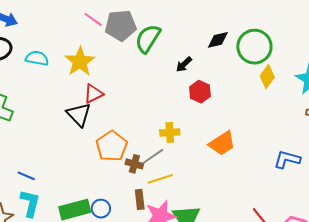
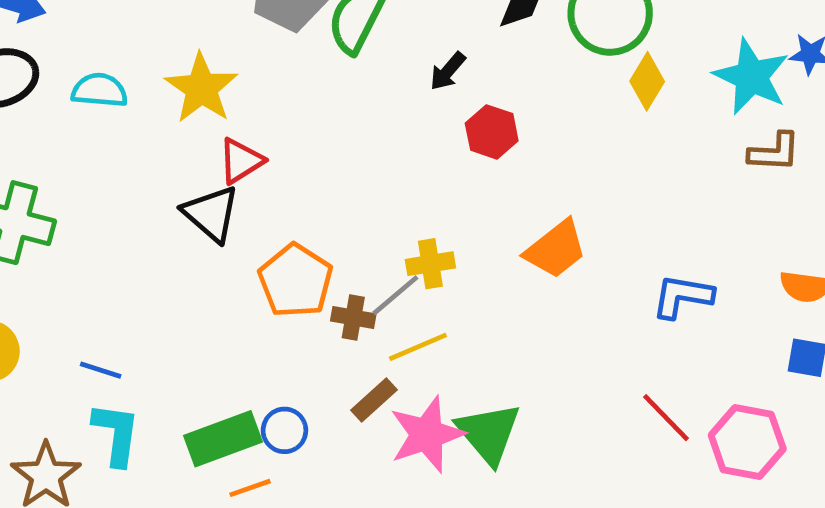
yellow cross: (170, 132) -> (430, 264), moved
blue L-shape: (287, 159) -> (682, 296), moved
brown rectangle: (140, 199) -> (374, 400), turned 60

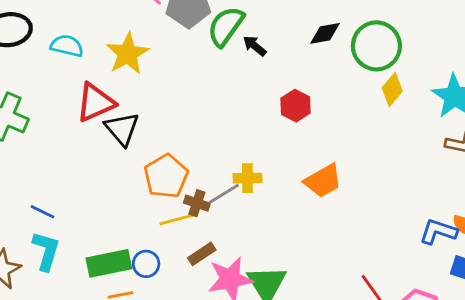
black arrow: (448, 71) -> (255, 46), moved, turned 80
red triangle: (241, 161) -> (95, 103), moved, size x1.4
blue L-shape: (682, 296) -> (438, 232), moved
yellow line: (418, 347) -> (178, 219), moved

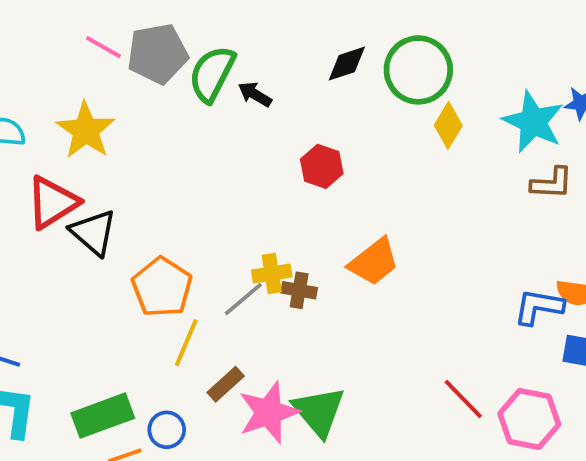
brown cross: (197, 203) -> (299, 290), moved
yellow line: (178, 219) -> (186, 343), turned -44
blue circle: (146, 264) -> (167, 430), moved

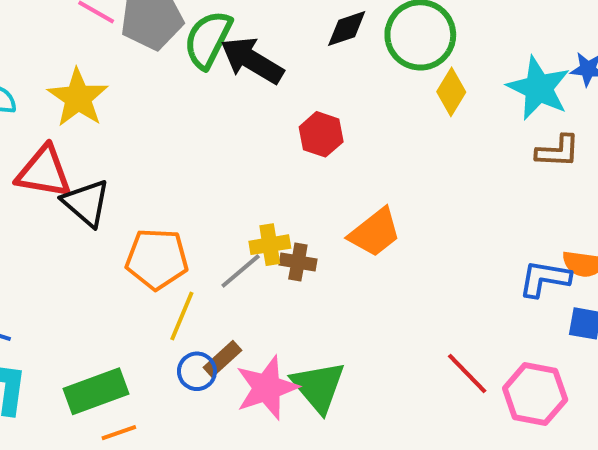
black arrow: (255, 94) -> (252, 60), size x1.8
red triangle: (52, 202) -> (44, 172), turned 42
orange pentagon: (162, 287) -> (157, 259), turned -30
blue circle: (167, 430) -> (197, 371), moved

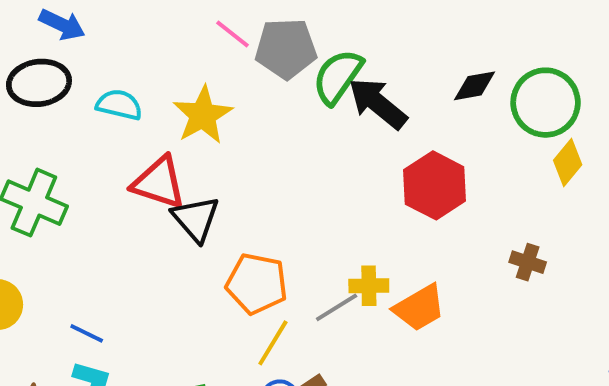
red hexagon: (321, 134) -> (435, 185), size x1.5
orange trapezoid: (375, 233) -> (419, 308), moved
brown cross: (298, 262) -> (528, 262), moved

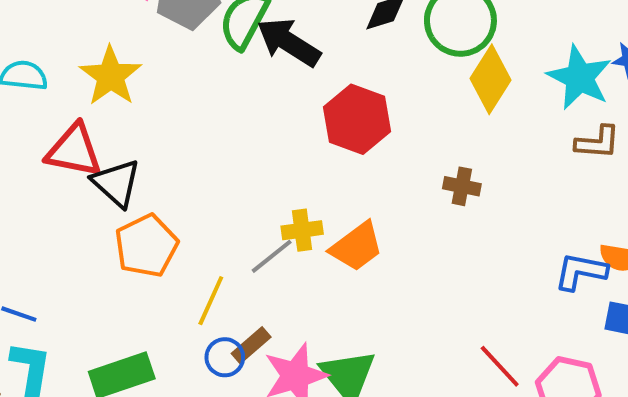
yellow diamond: (568, 163) -> (491, 79), size x1.4
orange pentagon: (257, 284) -> (146, 246), moved, turned -30

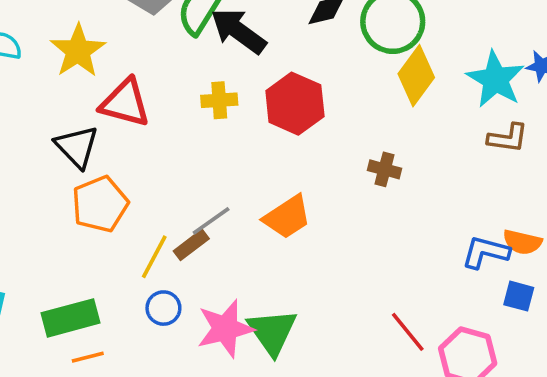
red triangle: (74, 151) -> (125, 103), moved
yellow cross: (302, 230) -> (219, 100), moved
brown rectangle: (251, 345) -> (191, 245), moved

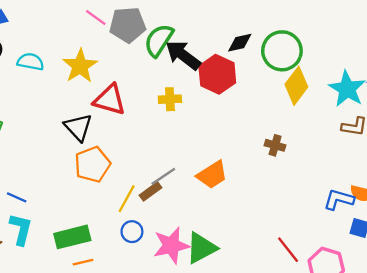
red hexagon: (295, 104) -> (217, 74), moved
green triangle: (272, 332) -> (201, 248), turned 36

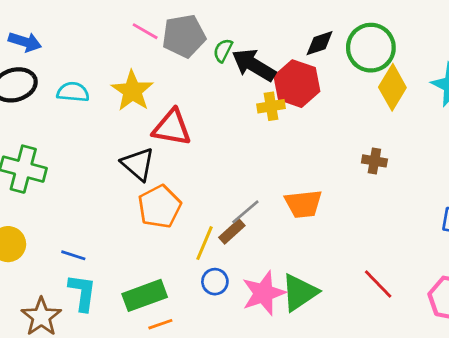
green semicircle: (159, 40) -> (223, 50), size x0.6
yellow cross: (170, 99) -> (271, 106), moved
orange trapezoid: (212, 175) -> (303, 204), turned 32
red line: (288, 250) -> (378, 284), moved

